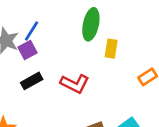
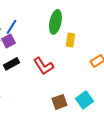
red L-shape: (75, 84) -> (43, 66), turned 30

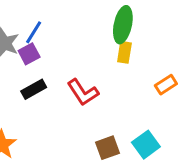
green ellipse: (55, 22) -> (123, 25), moved

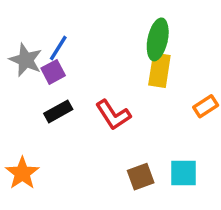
yellow rectangle: (124, 52) -> (159, 70), size x1.4
cyan square: (146, 145) -> (183, 173), turned 36

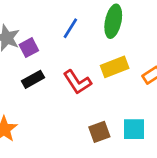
blue line: (58, 48) -> (70, 28), moved
yellow rectangle: (159, 70) -> (115, 67), moved, turned 60

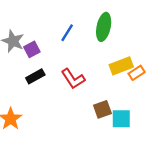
yellow rectangle: (115, 67) -> (121, 66), moved
brown square: (99, 132) -> (102, 109), moved

